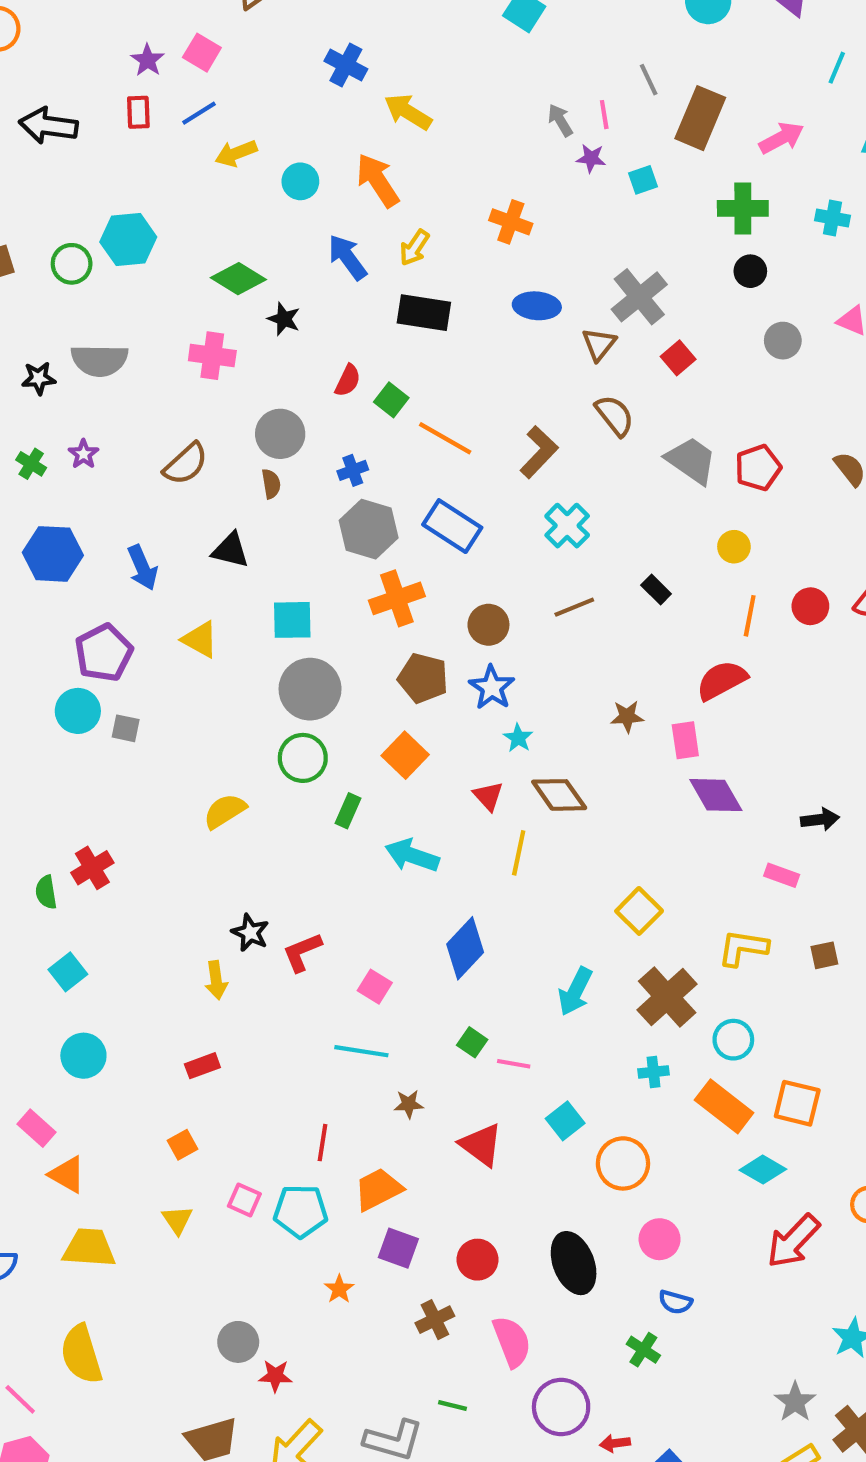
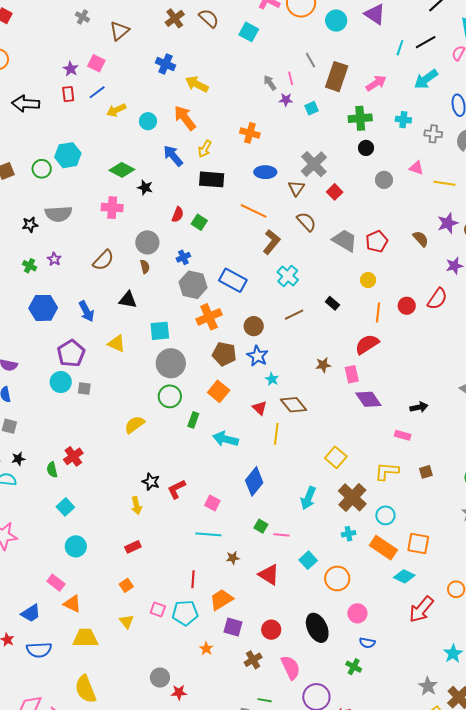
orange line: (445, 438) -> (254, 211), moved

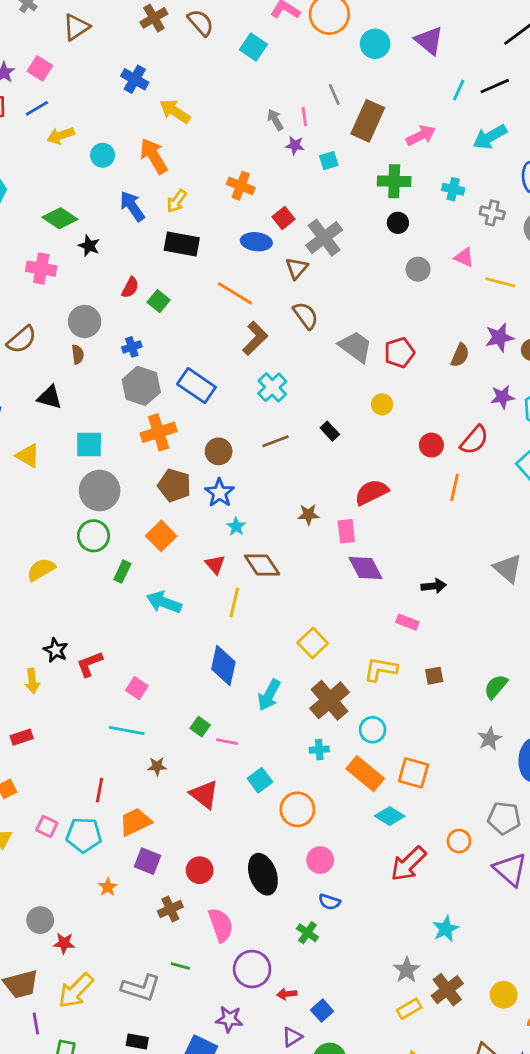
red square: (335, 192) -> (284, 218), moved
brown semicircle: (421, 239) -> (460, 355), turned 60
orange line: (378, 313) -> (454, 487), moved
blue diamond: (254, 481) -> (223, 666), moved, turned -32

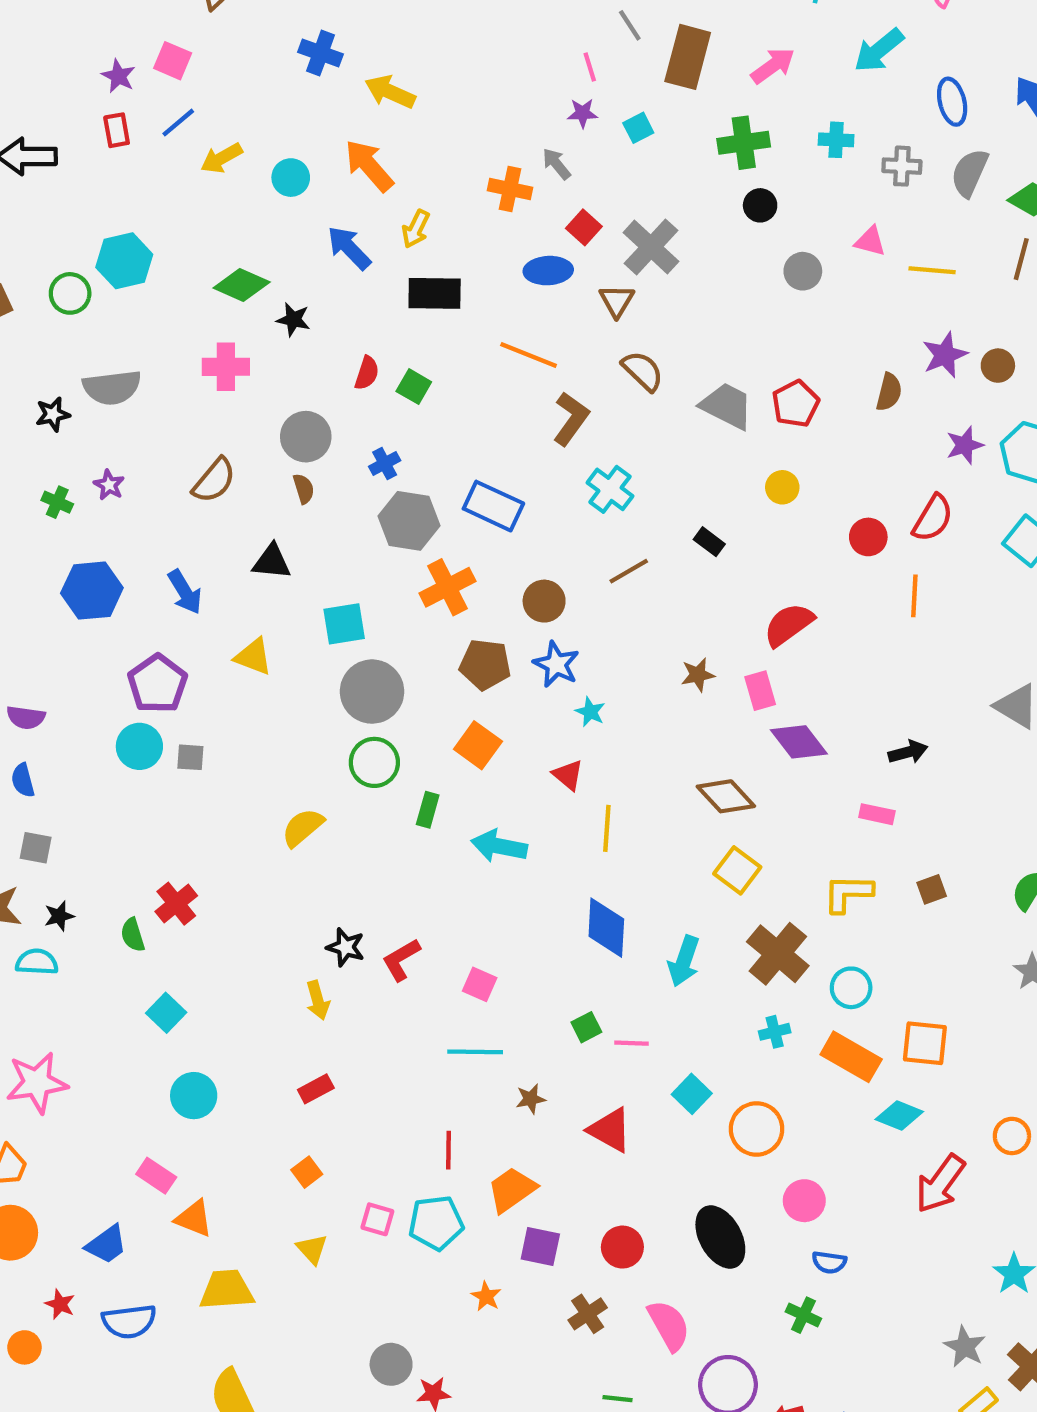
gray arrow: (275, 120) -> (556, 164), moved
brown diamond: (262, 565) -> (726, 796), moved
green square: (200, 727) -> (586, 1027), turned 36

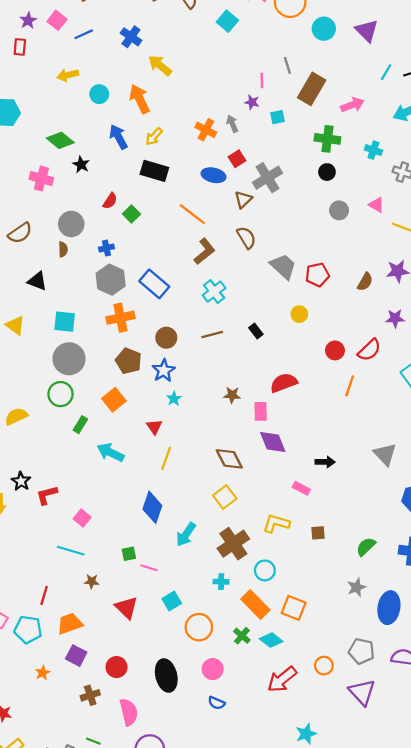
blue line: (178, 123) -> (84, 34), moved
green cross: (803, 1315) -> (242, 636), moved

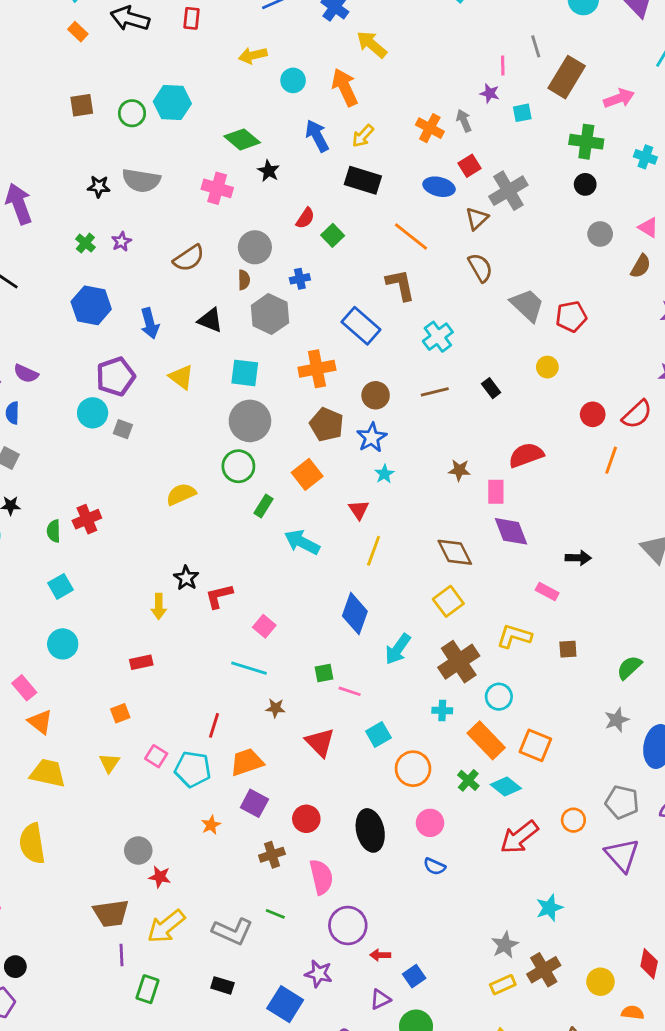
brown L-shape: (205, 251) -> (400, 285), moved, turned -64
gray hexagon: (111, 280) -> (270, 314), moved
brown semicircle: (365, 282) -> (641, 266), moved

